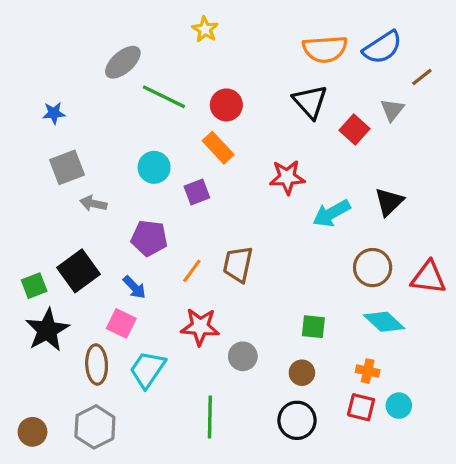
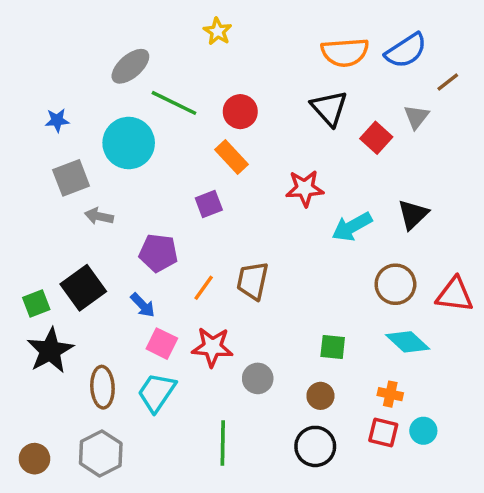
cyan circle: (154, 167) -> (129, 143), moved, size x1.5
pink square: (121, 323) -> (162, 344), moved

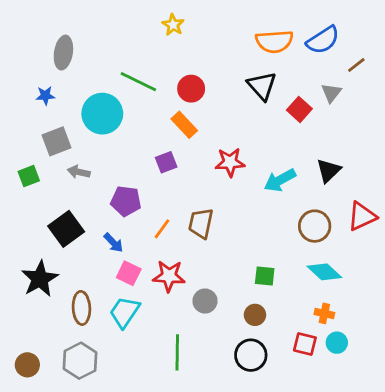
gray ellipse: (130, 66) -> (63, 53), moved, turned -40
red star: (305, 188) -> (230, 162), moved
red triangle: (455, 295) -> (362, 216), moved, turned -32
green square: (36, 303) -> (29, 176), moved
orange cross: (390, 394) -> (324, 313), moved

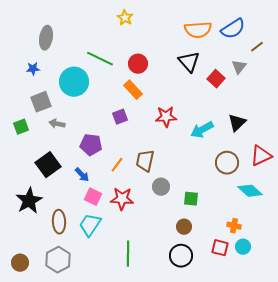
cyan diamond: (324, 272) -> (250, 191), moved
gray circle: (205, 301) -> (161, 187), moved

